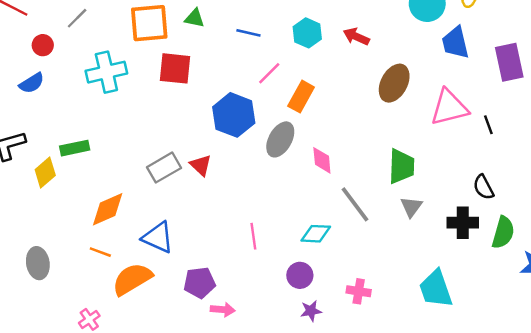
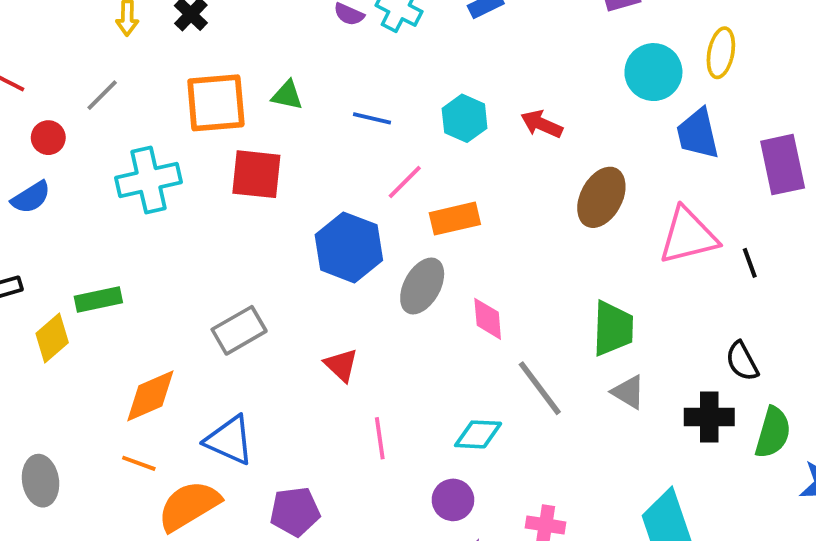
orange rectangle: (301, 97) -> (455, 219), turned 48
red triangle: (201, 165) -> (341, 365), moved
gray triangle: (411, 207) -> (628, 392), turned -35

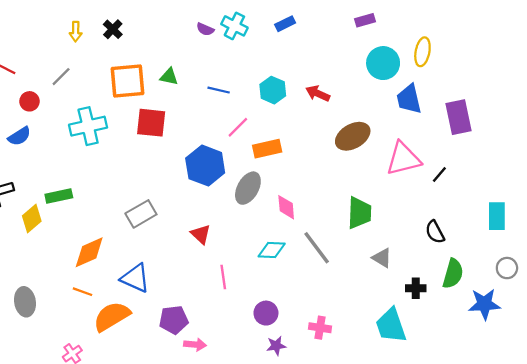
brown ellipse: (601, 197) -> (353, 136), turned 32
black line: (750, 263) -> (439, 175), turned 60
gray triangle: (628, 392) -> (382, 258), moved
black cross: (709, 417) -> (416, 288), moved, size x0.7
cyan diamond: (478, 434) -> (272, 250), moved

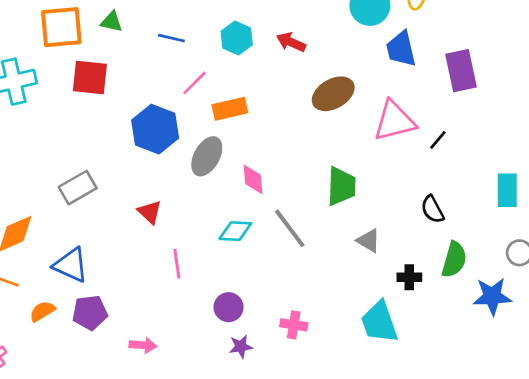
orange semicircle: (112, 316) -> (42, 311), size x0.6
purple pentagon: (174, 320) -> (90, 313), moved

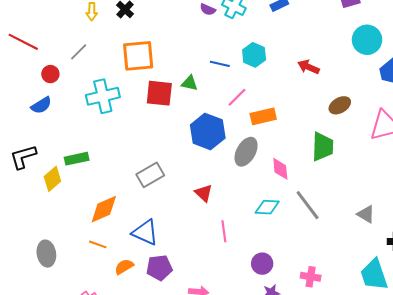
green triangle: (112, 22) -> (190, 83), moved
cyan hexagon: (237, 38) -> (254, 55), moved
brown ellipse: (333, 94) -> (340, 105), size x0.7
green trapezoid: (341, 186) -> (323, 147), moved

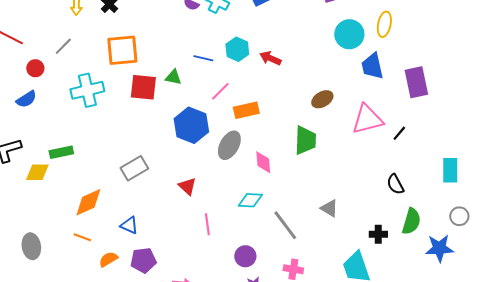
red arrow: (309, 67) -> (270, 58), moved
yellow diamond: (52, 179) -> (37, 172), turned 40
gray line: (308, 205) -> (285, 225), moved
gray triangle: (366, 214) -> (329, 208), moved
blue triangle: (145, 232) -> (129, 225), size x0.7

